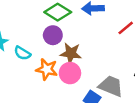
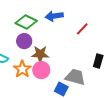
orange star: (47, 69) -> (22, 69), turned 30

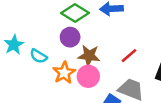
red line: (82, 29) -> (129, 56), moved

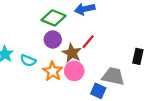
brown star: (89, 56) -> (72, 53), turned 30
red line: (129, 56) -> (88, 42), moved

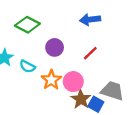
green diamond: (54, 18) -> (27, 25), moved
brown star: (72, 53) -> (81, 99), moved

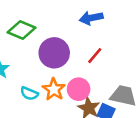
purple circle: (55, 47) -> (54, 53), size x1.5
cyan semicircle: (27, 66) -> (29, 93), moved

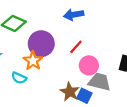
orange star: (54, 89) -> (33, 61), moved
pink circle: (79, 89) -> (89, 65), moved

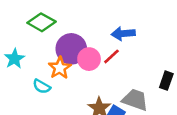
blue arrow: (74, 15) -> (123, 34), moved
pink circle: (89, 65) -> (89, 59), moved

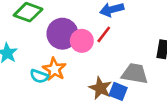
orange star: (60, 68) -> (54, 69), moved

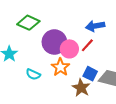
orange star: (54, 69) -> (60, 67), moved
blue square: (118, 91) -> (90, 74), moved

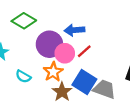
blue arrow: (95, 26) -> (74, 30), moved
blue square: (90, 74) -> (84, 82), size x1.5
brown star: (81, 88) -> (62, 92), moved

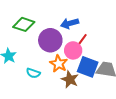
pink circle: (65, 53) -> (73, 50), moved

